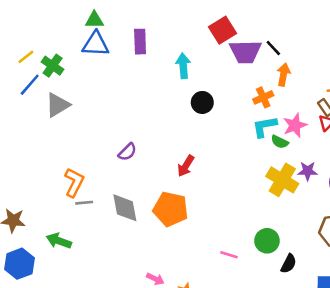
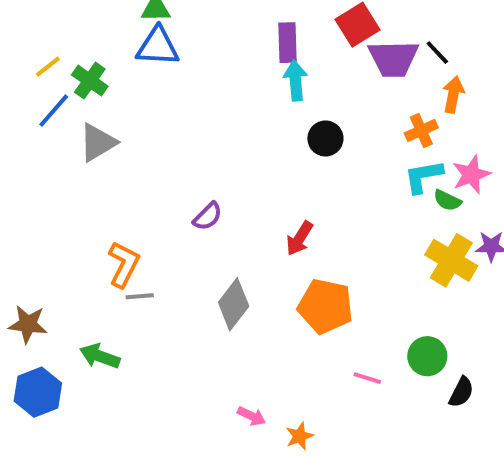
purple rectangle: (140, 42) -> (288, 43), moved
gray diamond: (125, 208) -> (234, 304), moved, turned 48
orange pentagon: (171, 209) -> (325, 306), moved

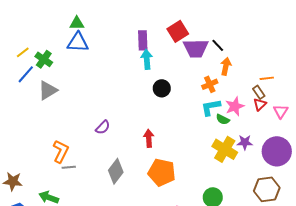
red arrow: (299, 238) -> (149, 138), turned 144

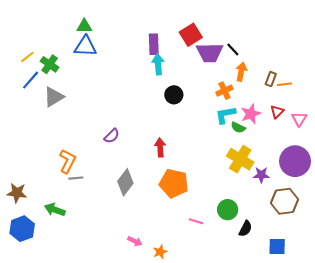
brown rectangle: (259, 92) -> (271, 79), moved, turned 56
purple star: (245, 142) -> (261, 175), moved

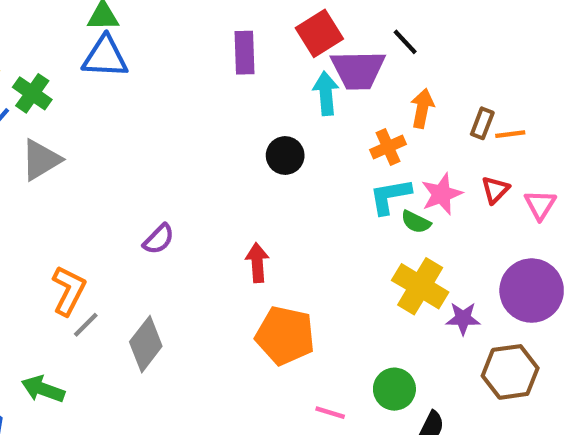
black line: (233, 50) -> (405, 42), moved
cyan arrow: (158, 64) -> (326, 93), moved
gray line: (76, 178) -> (86, 325), turned -40
gray diamond: (125, 182) -> (146, 344), moved

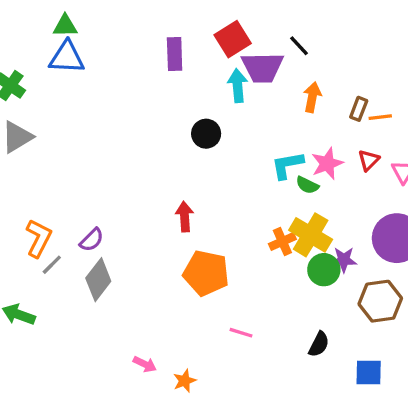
orange cross: (388, 147) -> (282, 241), moved
purple semicircle: (159, 239) -> (92, 240), moved
green circle: (394, 389) -> (324, 270), moved

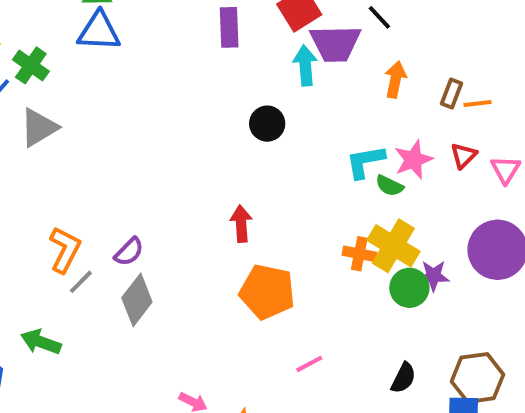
orange cross: (282, 241) -> (359, 254), turned 35
brown hexagon: (380, 301) -> (478, 378), moved
pink line: (241, 333) -> (309, 364), turned -45

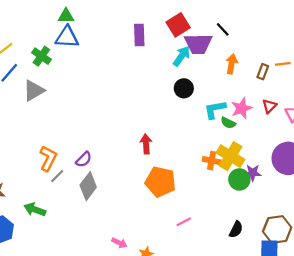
green cross: (31, 65) -> (41, 56), moved
cyan arrow: (305, 65) -> (182, 56), turned 40
orange line: (478, 104) -> (283, 64), moved
black circle: (267, 124) -> (184, 88), moved

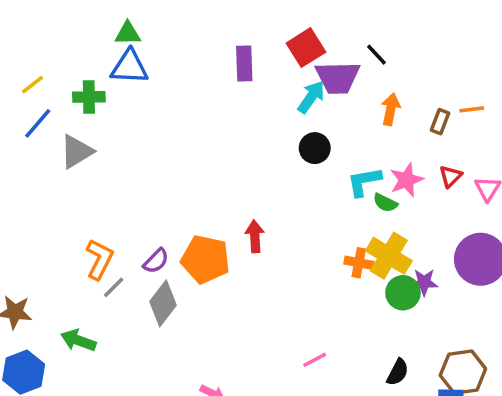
green cross: (41, 56) -> (89, 97), turned -36
orange pentagon: (160, 182) -> (205, 259), moved

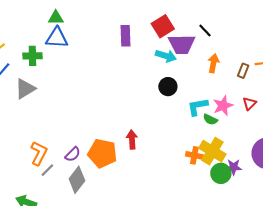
cyan arrow: (311, 97) -> (166, 56), turned 72

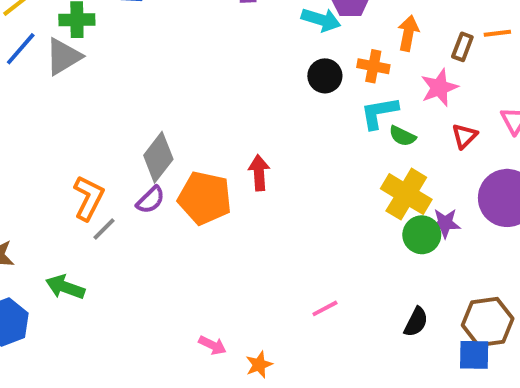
gray triangle: (25, 89) -> (63, 57), moved
red triangle: (249, 104) -> (464, 136), moved
pink star: (223, 106) -> (439, 88), moved
orange cross: (194, 155) -> (373, 66), moved
gray diamond: (77, 180) -> (158, 157), moved

